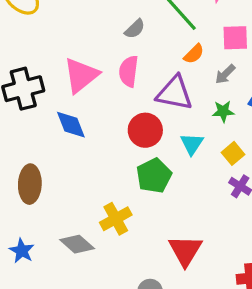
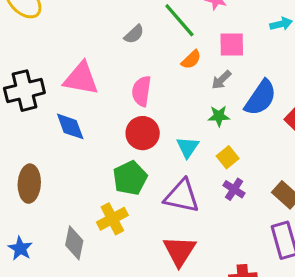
pink semicircle: (129, 71) -> (141, 91), moved
pink triangle: (81, 75) -> (81, 79), turned 48
purple triangle: (175, 93) -> (182, 196), moved
green pentagon: (154, 176) -> (130, 178), moved
gray diamond: (77, 244) -> (74, 243), turned 60

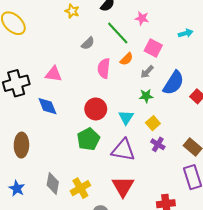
pink square: (232, 45) -> (153, 48), turned 30
pink triangle: (81, 79) -> (54, 74), size x0.7
pink semicircle: (141, 91) -> (104, 68), moved
yellow cross: (112, 219) -> (80, 188), moved

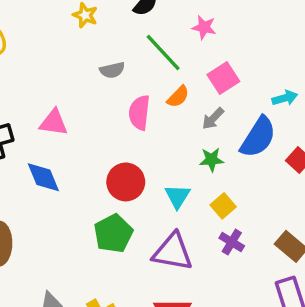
cyan arrow: (186, 33) -> (285, 98), moved
gray semicircle: (88, 43) -> (112, 70), turned 32
pink square: (153, 48) -> (223, 78), turned 30

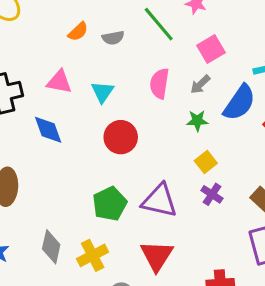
orange semicircle: (178, 97) -> (78, 32), moved
pink semicircle: (139, 113) -> (159, 83), moved
cyan triangle: (177, 196) -> (102, 92), moved
green pentagon: (113, 233) -> (110, 204), moved

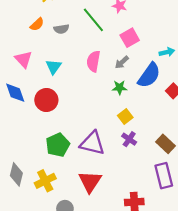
pink triangle: (59, 82) -> (23, 59), turned 36
red circle: (121, 137) -> (46, 100), moved

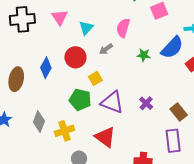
gray arrow: (122, 62) -> (106, 49), moved
blue diamond: (15, 93) -> (46, 68), moved, turned 40
yellow square: (125, 117) -> (95, 78), moved
green pentagon: (58, 145) -> (80, 100), turned 30
red triangle: (90, 182) -> (105, 137), turned -35

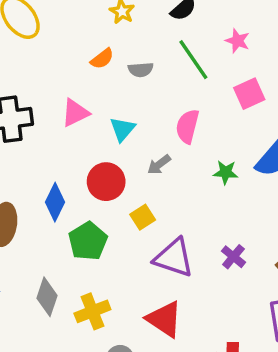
pink triangle: (60, 17) -> (75, 113), turned 42
green pentagon: (80, 100) -> (88, 241), moved, turned 30

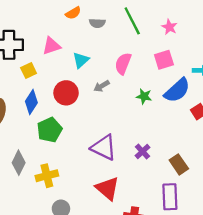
pink star: (237, 41) -> (169, 27), moved
pink square: (249, 94) -> (164, 60), moved
yellow square: (143, 217) -> (29, 71), moved
red triangle: (164, 319) -> (108, 188), moved

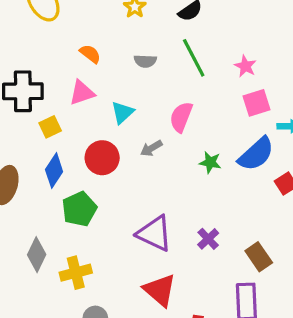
orange semicircle: (73, 13) -> (90, 54), moved, turned -112
pink square: (164, 60) -> (256, 103), moved

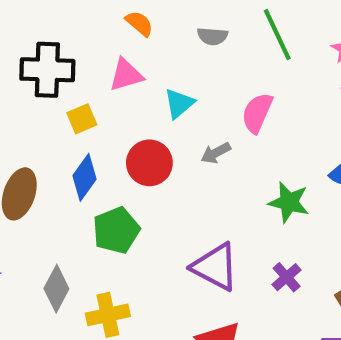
green star: (210, 162) -> (289, 202), moved, size x1.4

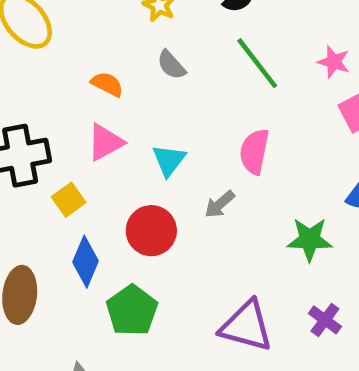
gray semicircle: (212, 36) -> (171, 65), moved, turned 56

